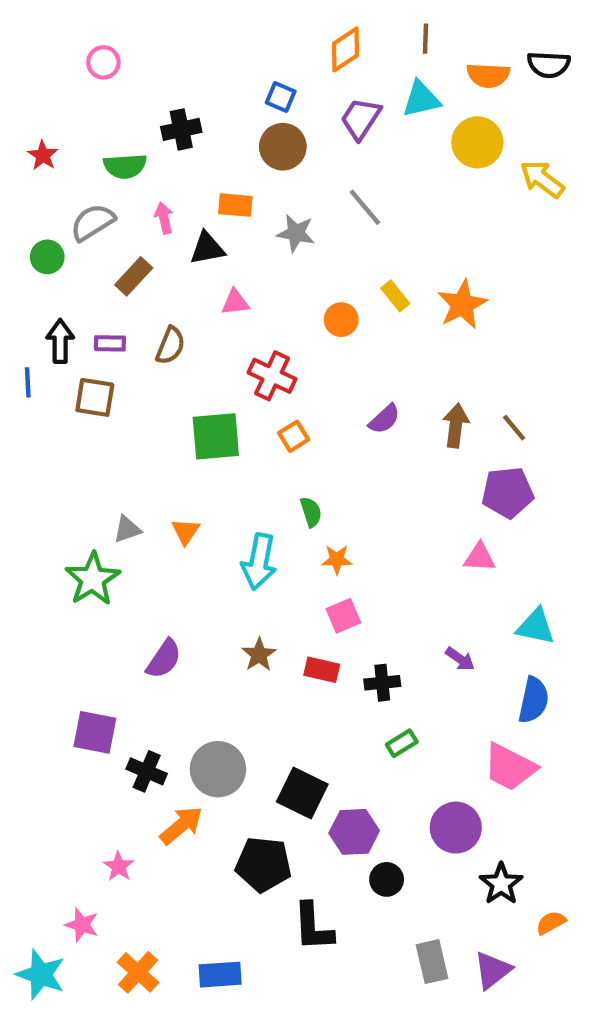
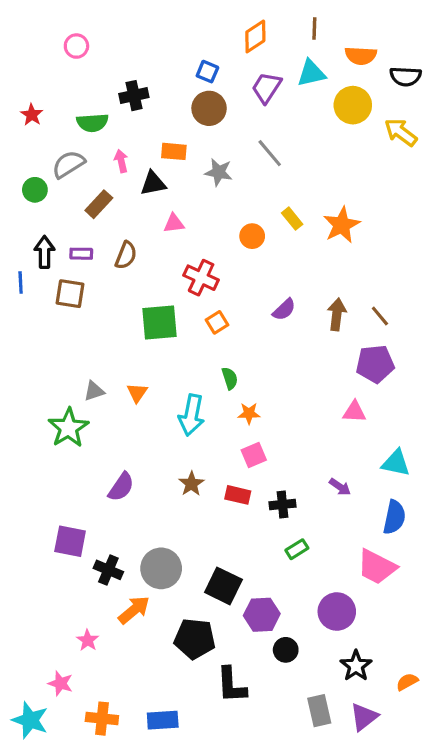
black semicircle: (549, 65) -> (406, 76), moved
black star: (501, 884) -> (356, 666), moved
orange cross: (138, 972) -> (102, 719), turned -36

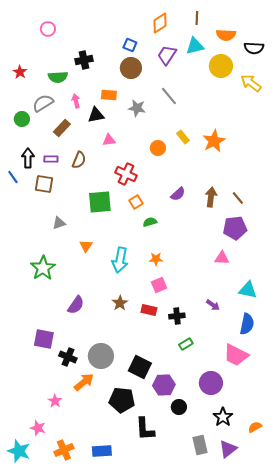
blue line: (21, 282) -> (13, 177), turned -32
green semicircle: (230, 378) -> (150, 222), moved, turned -88
gray triangle: (94, 391) -> (59, 223), moved
orange cross: (102, 719) -> (64, 450), turned -30

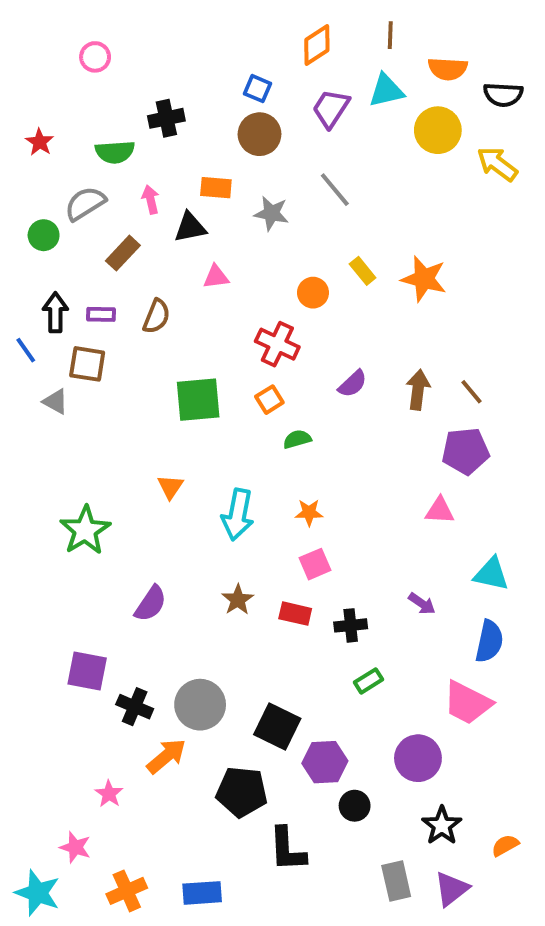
orange star: (214, 141) -> (424, 279), turned -30
red cross: (126, 174) -> (277, 344), moved
gray triangle: (59, 223) -> (55, 402), moved, turned 48

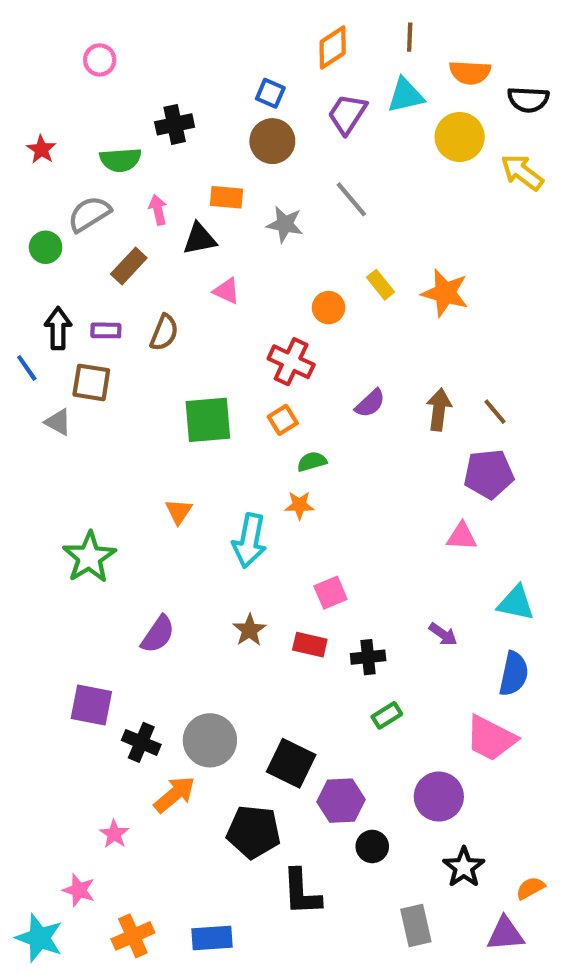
pink triangle: (216, 277) -> (227, 291), turned 32
orange star: (309, 513) -> (299, 505), moved
purple triangle: (452, 889) -> (505, 934), moved, turned 33

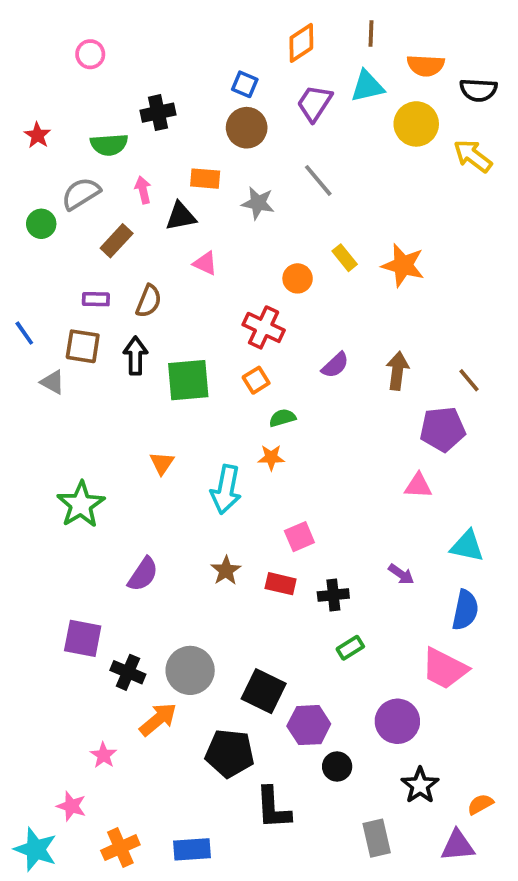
black arrow: (58, 328) -> (135, 356), moved
brown line: (495, 412) -> (469, 380), moved

